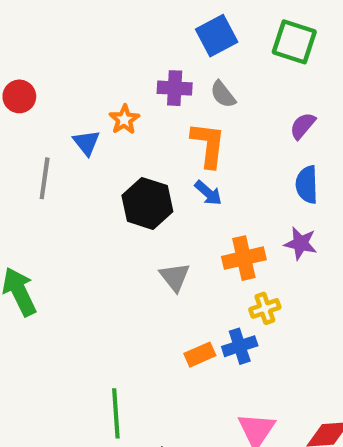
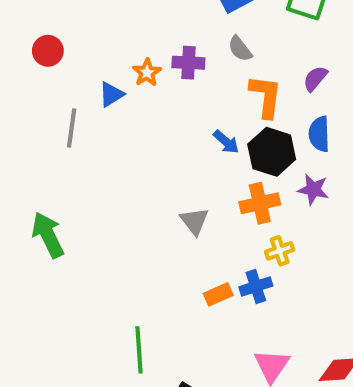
purple cross: (175, 88) -> (188, 63), moved
blue triangle: (86, 143) -> (111, 94), turned 36
orange L-shape: (208, 145) -> (266, 96), moved
black hexagon: (147, 203) -> (272, 152), moved

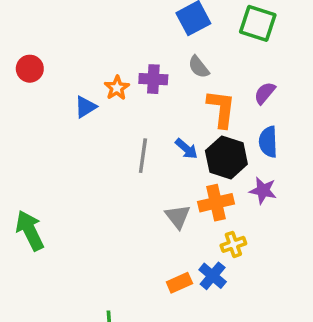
gray line: (72, 128) -> (143, 156), moved
gray triangle: (194, 221) -> (178, 217), moved
blue cross: (256, 286) -> (213, 276), turned -32

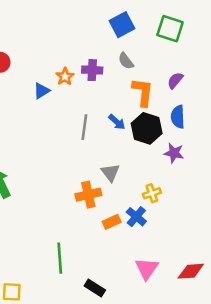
orange cross: (216, 203) -> (88, 195), moved

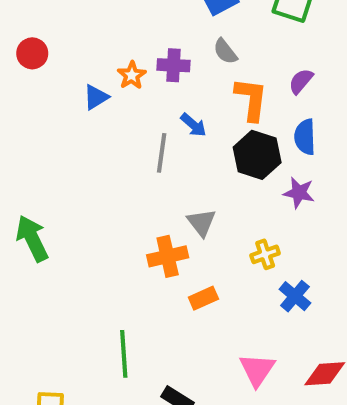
blue arrow: (117, 122) -> (193, 125), moved
blue cross: (136, 217) -> (295, 296), moved

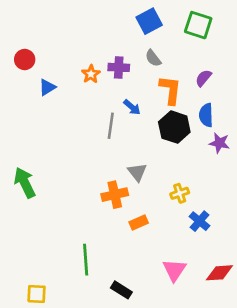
blue triangle: (96, 97) -> (47, 87), moved
purple star: (299, 193) -> (219, 143), moved

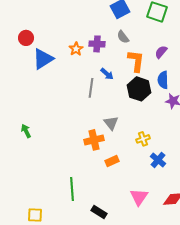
blue triangle: (47, 87) -> (43, 59), size x1.6
green arrow: (25, 183) -> (26, 131), size x0.6

